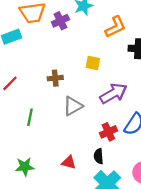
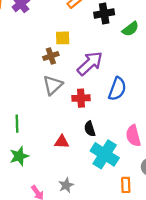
brown cross: (55, 78) -> (51, 56), moved
green line: (30, 117) -> (17, 124), moved
red cross: (108, 132) -> (81, 98), moved, turned 35

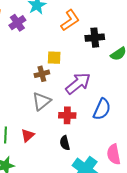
black semicircle: (90, 129) -> (65, 143), moved
red triangle: (62, 142) -> (28, 135), moved, turned -48

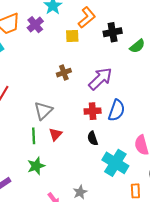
yellow square: (54, 58) -> (72, 36), moved
gray triangle: (42, 101) -> (43, 111), moved
blue semicircle: (102, 109) -> (117, 110), moved

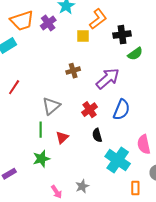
green semicircle: (137, 46) -> (135, 54), moved
red cross: (93, 111) -> (90, 110), moved, turned -35
red triangle: (55, 134) -> (62, 137), moved

